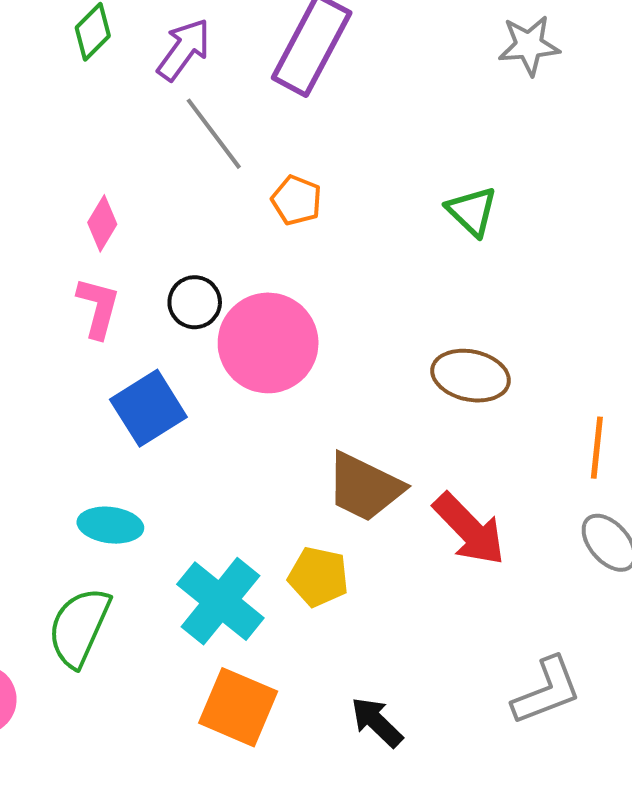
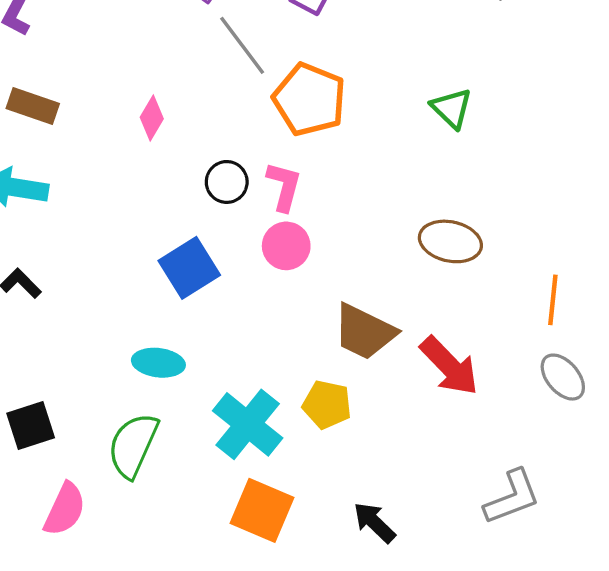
orange pentagon: (297, 200) -> (309, 99), size x1.8
pink L-shape: (98, 308) -> (284, 186), moved
pink circle: (268, 343) -> (286, 246), moved, size x0.6

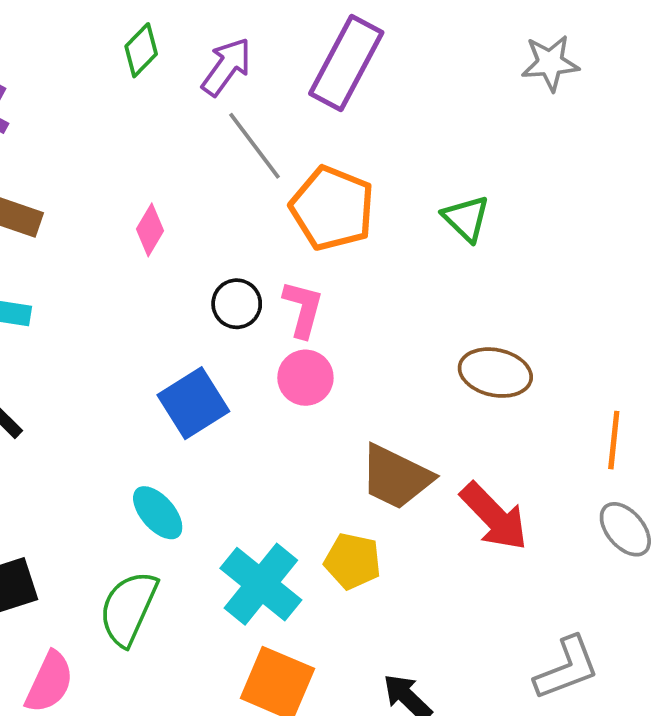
green triangle: (451, 108) -> (466, 218), moved
cyan ellipse: (158, 363) -> (158, 513), turned 42

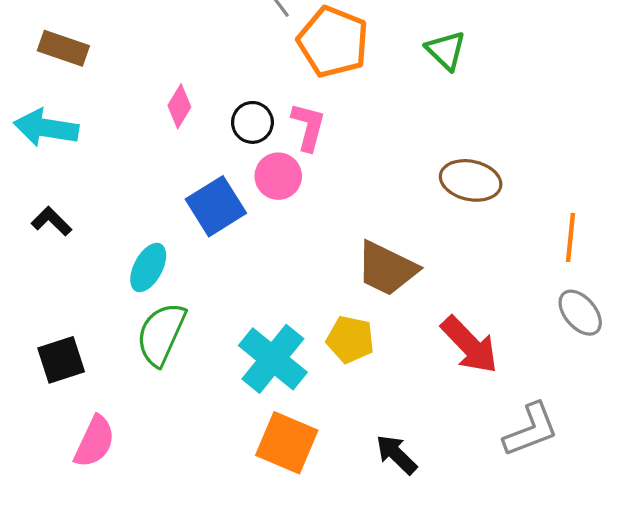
pink diamond: (150, 230) -> (179, 106), moved
pink circle: (305, 378) -> (278, 176), moved
cyan ellipse: (158, 513) -> (148, 267), moved, turned 69
red arrow: (494, 517) -> (470, 345), moved
green semicircle: (128, 608) -> (161, 334), moved

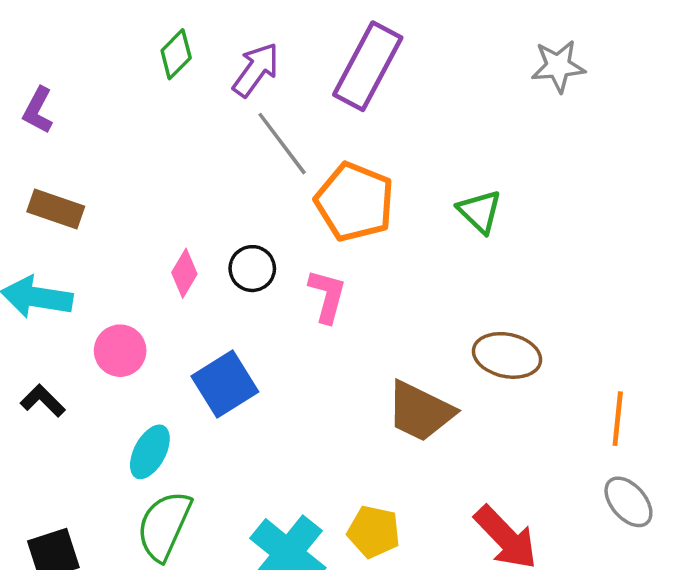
black circle: (252, 122) -> (252, 269), moved
pink circle: (278, 176) -> (120, 351), moved
brown trapezoid: (387, 269) -> (420, 411), moved

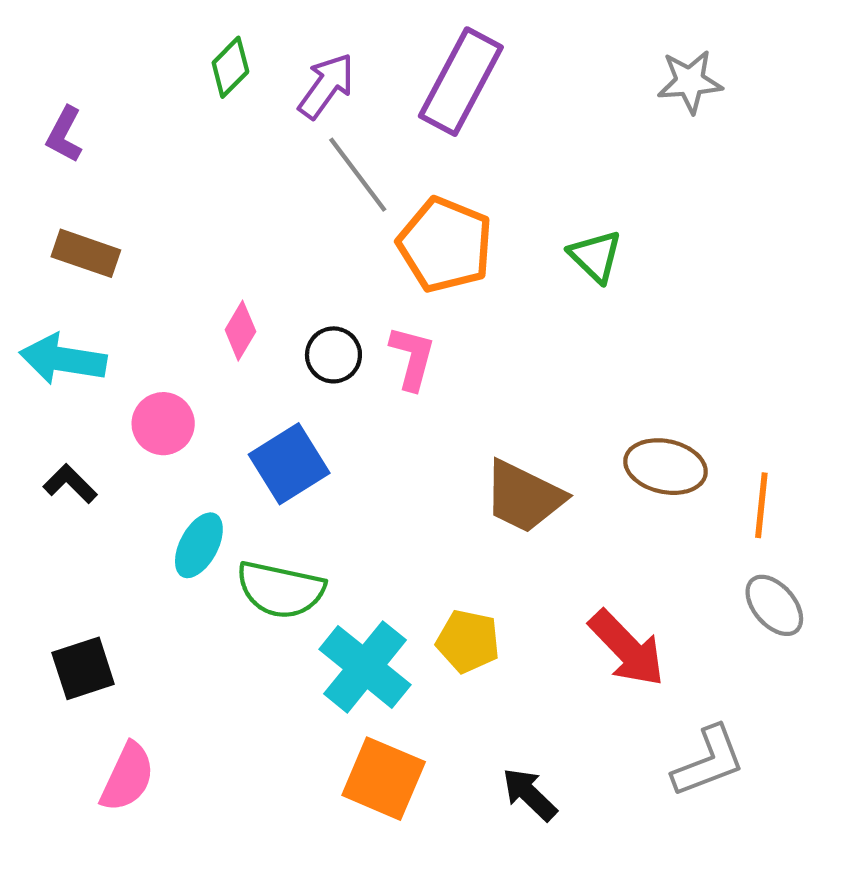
black circle: (252, 269) -> (333, 355), moved
brown ellipse: (507, 355) -> (666, 467), moved
green semicircle: (164, 526) -> (281, 590), moved, turned -102

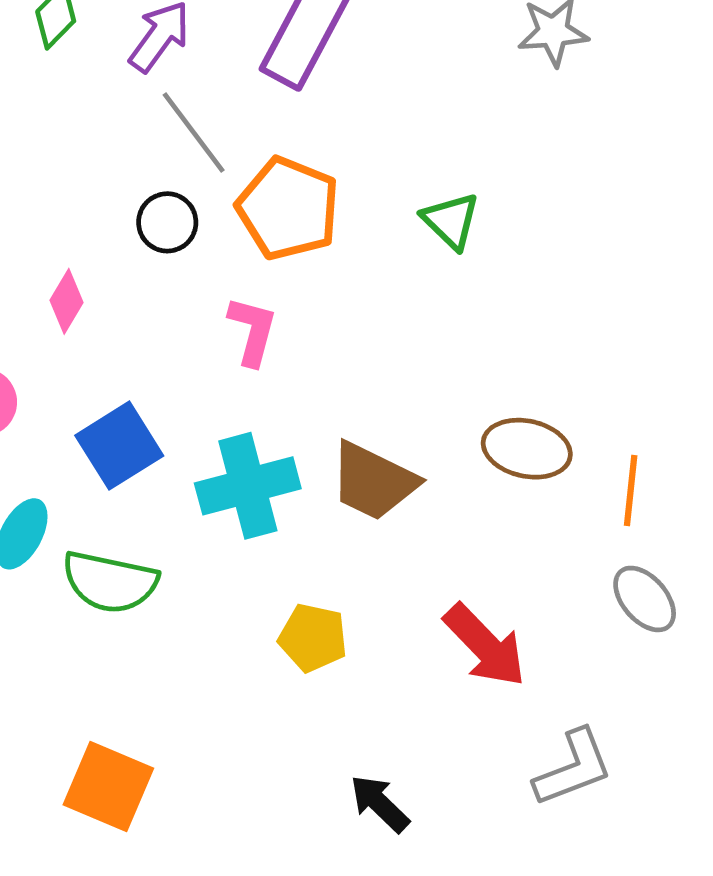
black circle: (333, 355) -> (167, 222), moved
cyan cross: (365, 667) -> (248, 486), moved, turned 36
orange square: (384, 779) -> (108, 786), moved

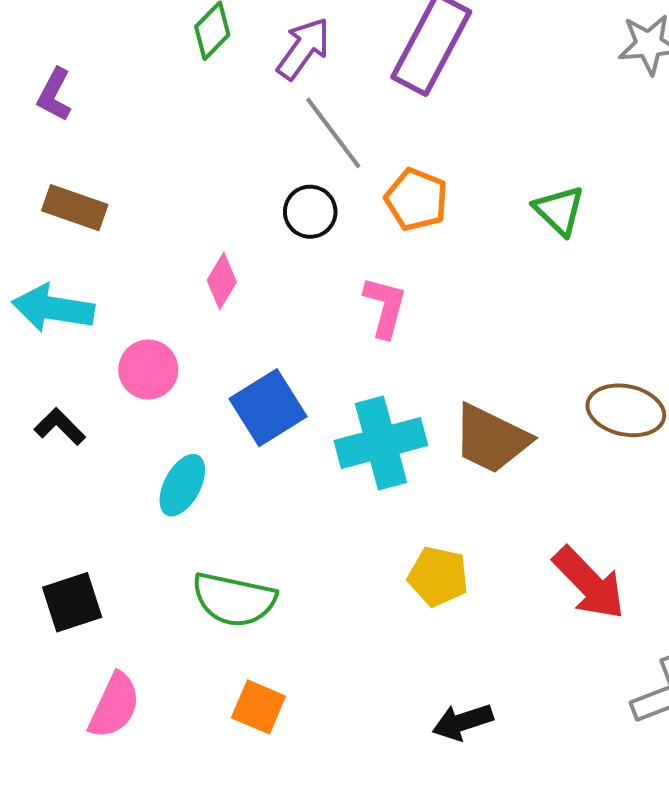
orange pentagon: (288, 208) -> (416, 199), size x0.7
green semicircle: (110, 582) -> (234, 599), moved
orange square: (108, 786) -> (258, 707), size x0.7
black arrow: (380, 804) -> (463, 722), moved, turned -62

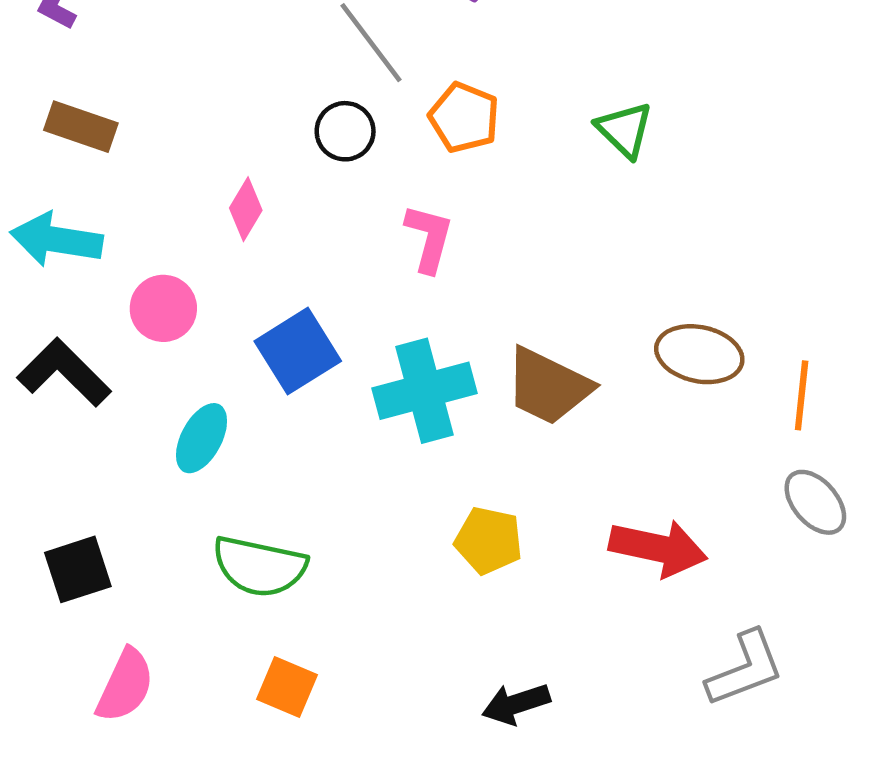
black L-shape: (60, 427) -> (64, 372), size x1.6
red arrow: (589, 583) -> (658, 548), turned -34

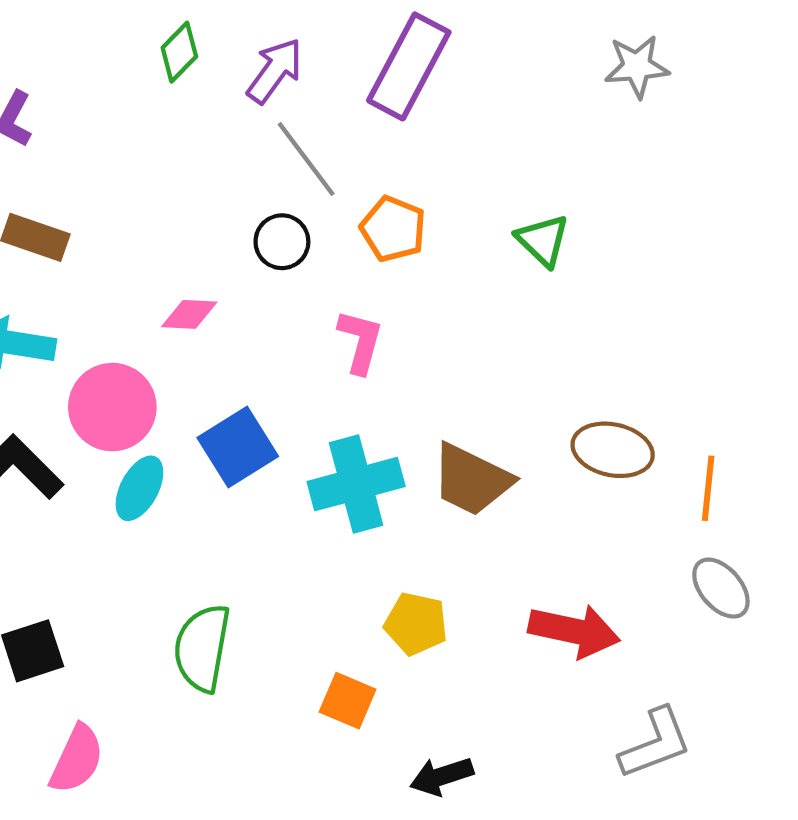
pink diamond: (246, 209) -> (189, 314), turned 62
pink circle: (163, 308) -> (112, 407), size x1.4
cyan ellipse: (202, 438) -> (139, 488), moved
green semicircle: (260, 566) -> (202, 648), turned 88
orange square: (287, 687) -> (348, 701), moved

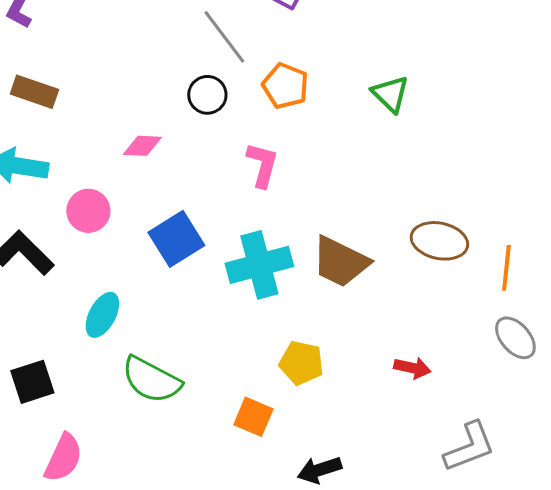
pink circle: (112, 407) -> (88, 211), size x0.7
cyan ellipse: (139, 488) -> (102, 315), moved
red arrow: (574, 631) -> (412, 368), size x0.6
green semicircle: (202, 648) -> (151, 380), turned -72

